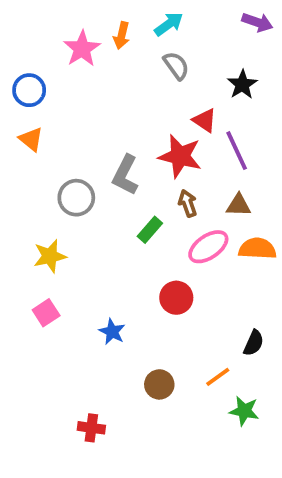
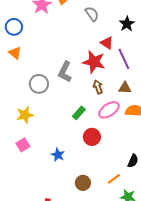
green rectangle: (150, 230) -> (79, 113), moved

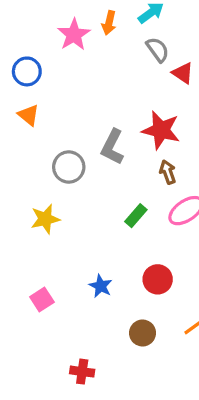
red triangle: (107, 43) -> (183, 73), moved
red circle: (92, 137) -> (158, 279), moved
pink square: (23, 145) -> (42, 299), moved

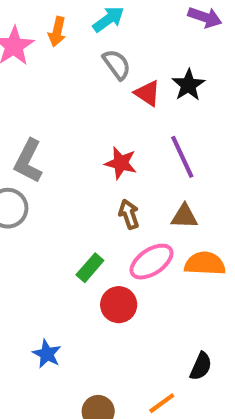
red star: (161, 130) -> (121, 163), size x0.7
gray L-shape: (112, 147) -> (28, 161), moved
red circle: (158, 279) -> (119, 305), moved

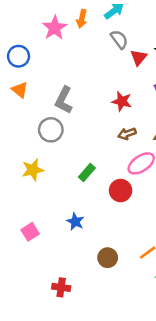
red triangle: (147, 93) -> (139, 58), turned 36
brown arrow: (129, 214) -> (127, 134), turned -90
green rectangle: (90, 268) -> (87, 172), moved

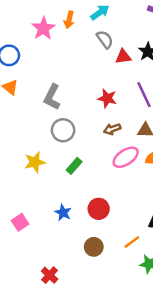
red triangle: (139, 58) -> (123, 57), turned 42
gray circle: (51, 130) -> (63, 130), moved
yellow star: (33, 170) -> (35, 162), moved
red circle: (121, 191) -> (99, 209), moved
red cross: (61, 287) -> (50, 275), turned 35

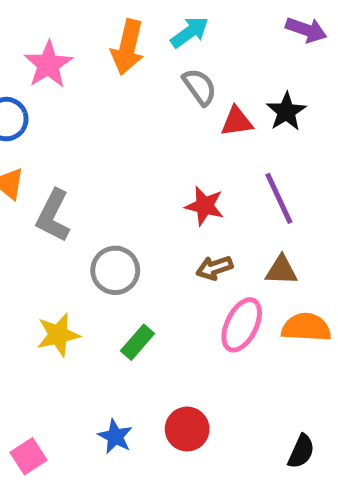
orange arrow: (69, 20) -> (128, 47), size x1.5
pink star: (43, 28) -> (48, 64), moved
gray L-shape: (52, 97) -> (53, 216), moved
pink ellipse: (126, 157) -> (242, 325), turned -30

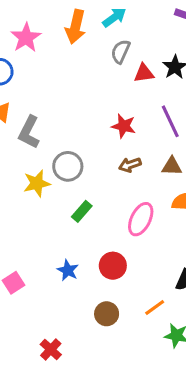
gray semicircle: (200, 87) -> (121, 52), turned -120
pink ellipse: (242, 325) -> (141, 219), moved
yellow star: (58, 335) -> (37, 183), moved

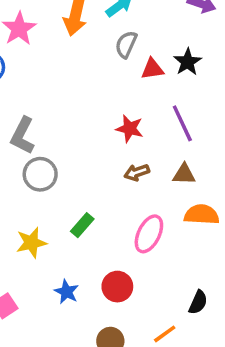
gray circle: (68, 166) -> (40, 174), moved
yellow star: (37, 183) -> (31, 243), moved

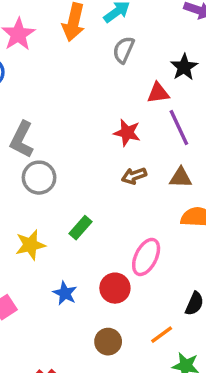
red triangle: (152, 69) -> (158, 93), moved
pink ellipse: (149, 234) -> (146, 257), moved

